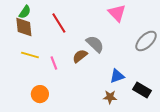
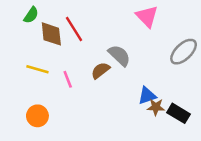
brown diamond: (24, 27) -> (51, 34), moved
orange circle: (40, 94) -> (37, 116), moved
brown star: (110, 97) -> (156, 107), moved

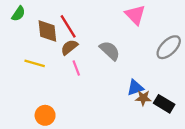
green semicircle: (31, 15) -> (18, 14), moved
brown semicircle: (100, 70) -> (69, 47), moved
pink line: (68, 79) -> (76, 68), moved
orange circle: (37, 116) -> (45, 115), moved

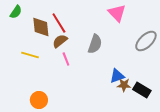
gray semicircle: (110, 51) -> (95, 44), turned 66

